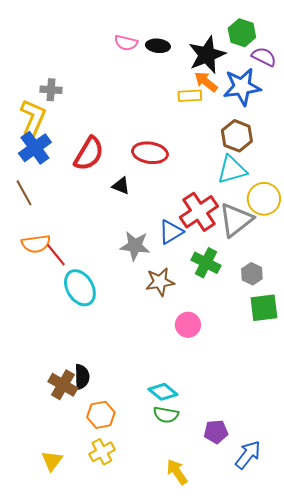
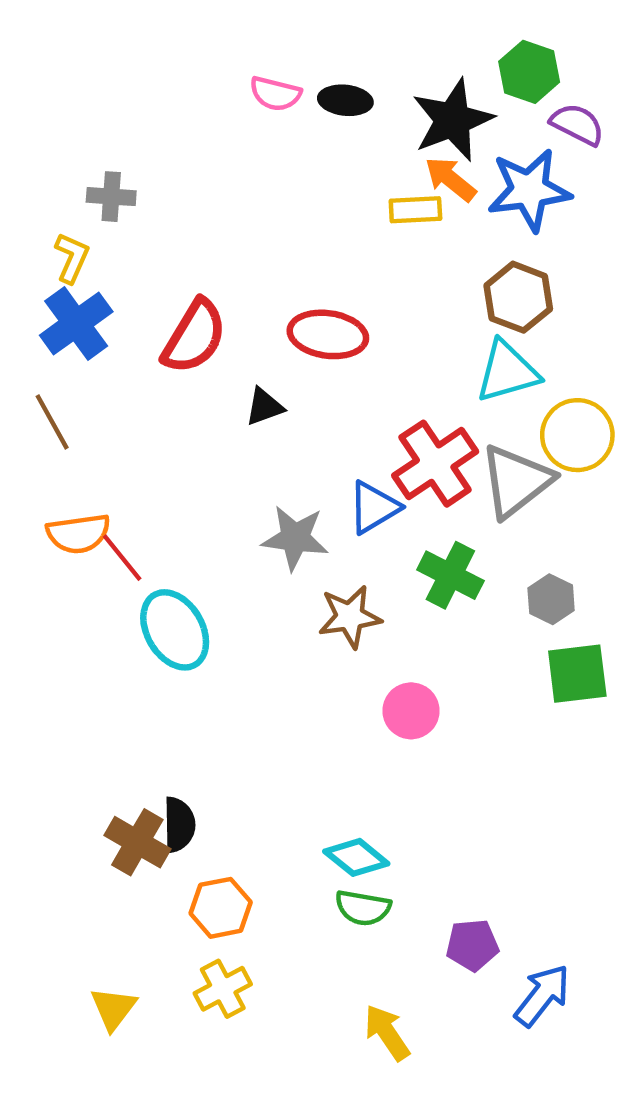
yellow L-shape: (33, 118) -> (72, 258), size x0.6
black triangle: (121, 186) -> (264, 407), turned -42

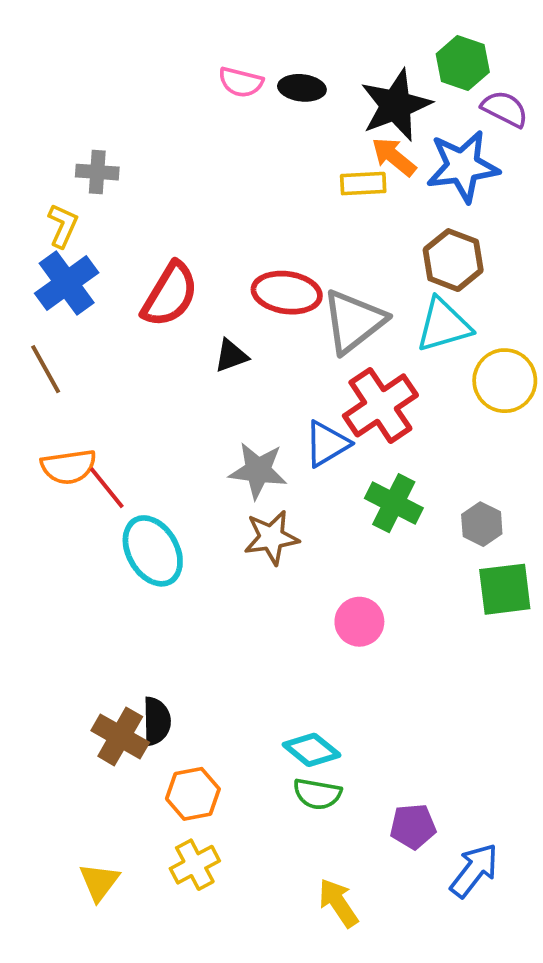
gray triangle: (516, 481) -> (354, 321), moved
brown star: (350, 617) -> (271, 538), moved

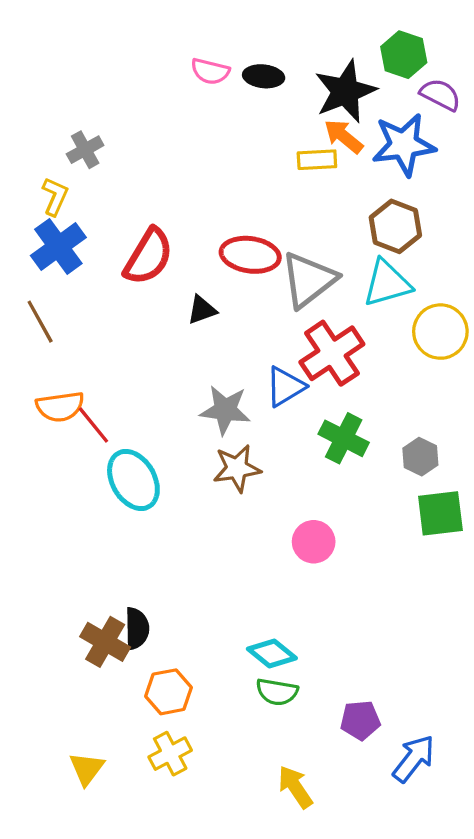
gray cross: (97, 172) -> (85, 150), turned -33

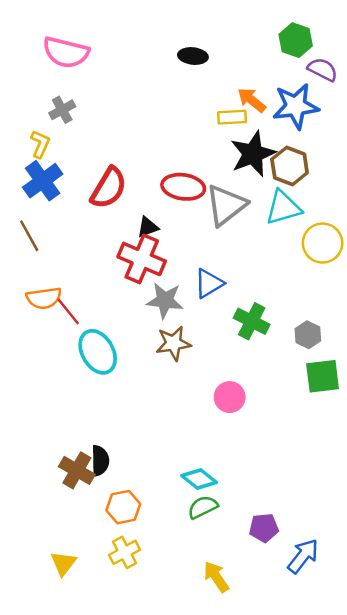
pink semicircle: (210, 71) -> (66, 52), moved, size x1.6
black star: (345, 91) -> (253, 154), moved
red cross: (332, 353) -> (142, 259), moved, turned -33
green semicircle: (277, 692) -> (203, 507), turned 144

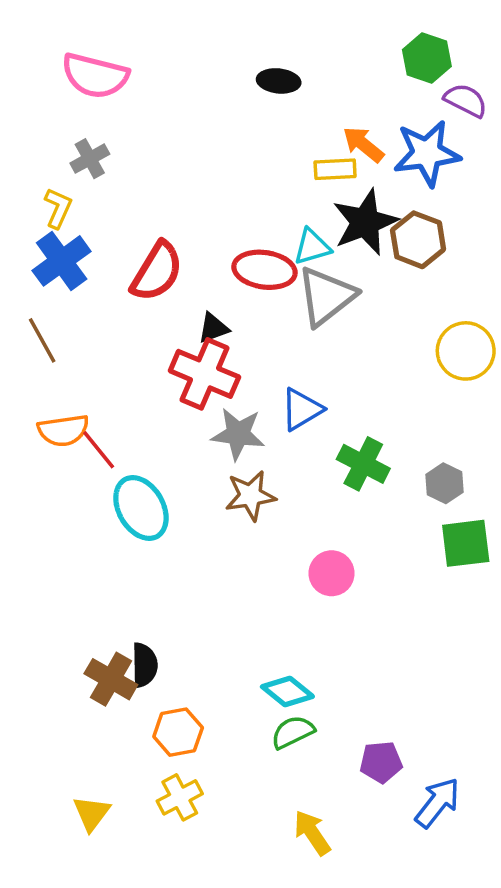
cyan triangle: (283, 208) -> (312, 247), moved, size x0.7

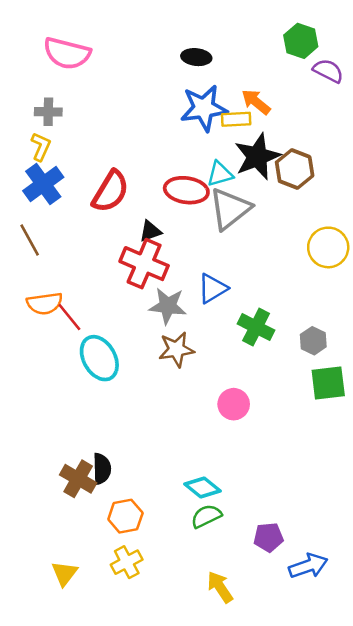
blue star: (427, 153) -> (204, 108), moved
gray cross: (90, 159) -> (48, 112), moved, turned 30
blue arrow: (437, 803) -> (308, 566), turned 33

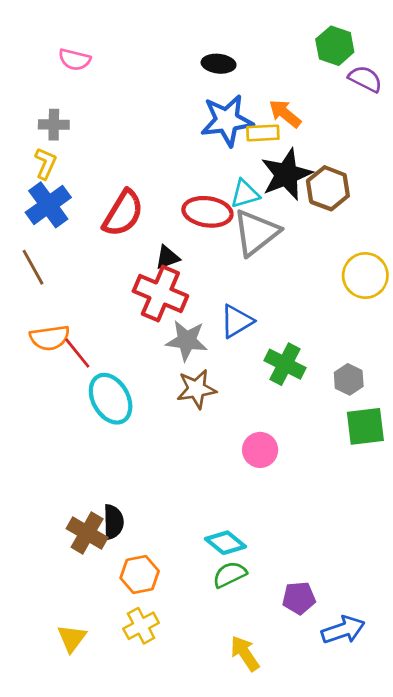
pink semicircle: (67, 53) -> (75, 60), size x0.6

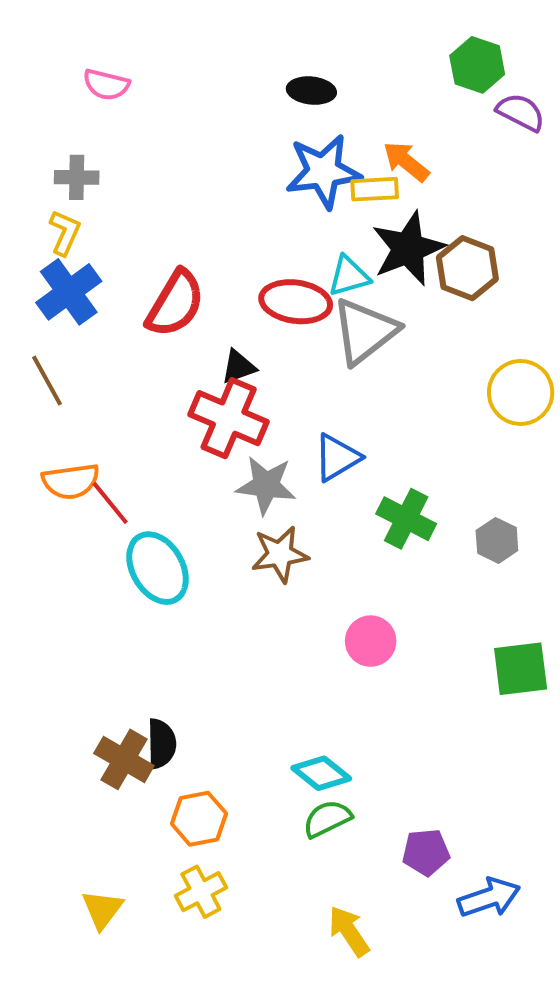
green square: (365, 426) -> (521, 669), moved

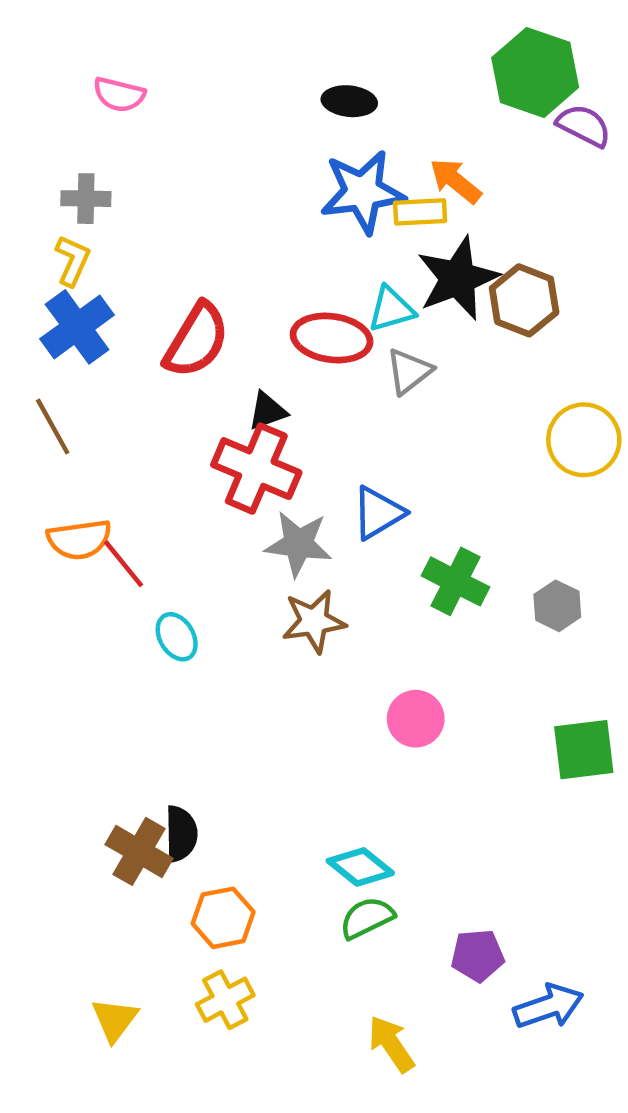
green hexagon: (477, 65) -> (535, 72), size x1.4
gray triangle: (365, 331) -> (409, 371), size x0.6
cyan ellipse: (158, 568) -> (177, 637), size x0.6

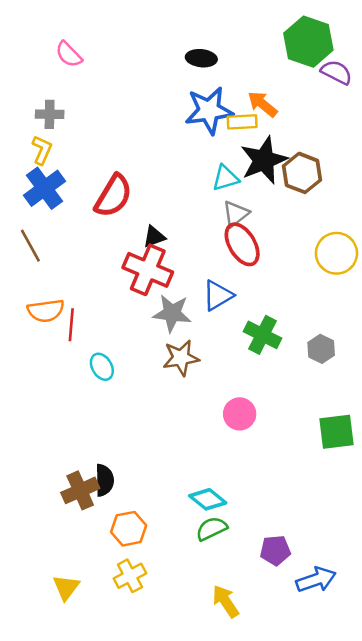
pink semicircle: (119, 95) -> (69, 54), turned 32
red ellipse: (332, 338) -> (242, 244), moved, turned 51
red line: (124, 564) -> (71, 325), turned 44
brown cross: (139, 851) -> (80, 490), turned 36

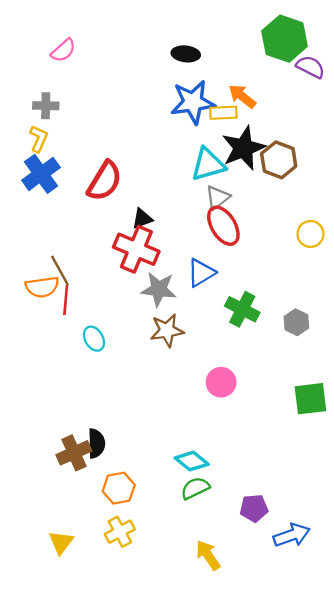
pink semicircle: (69, 54) -> (63, 50), turned -88
cyan triangle: (226, 178) -> (208, 165), size x1.4
brown line: (30, 246) -> (60, 270), moved
yellow circle: (336, 253) -> (310, 234), size x0.7

